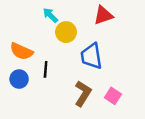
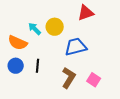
cyan arrow: (50, 15) -> (35, 29), moved
blue trapezoid: (91, 56) -> (76, 47), turned 85
black line: (46, 69) -> (38, 66), moved

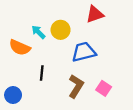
blue circle: (16, 66) -> (13, 95), moved

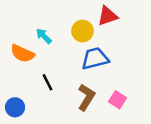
yellow circle: (61, 30) -> (83, 31), moved
black line: (42, 73) -> (47, 82), turned -32

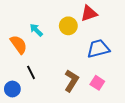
orange semicircle: (22, 54) -> (19, 44), turned -150
blue trapezoid: (95, 59) -> (98, 49), moved
black line: (47, 82) -> (31, 72), moved

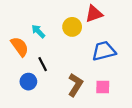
black line: (31, 72) -> (43, 64), moved
pink square: (97, 83) -> (103, 87), turned -32
blue circle: (12, 89) -> (28, 82), moved

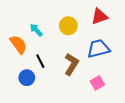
red triangle: (94, 14) -> (99, 16), moved
brown L-shape: (75, 85) -> (71, 64), moved
pink square: (103, 87) -> (97, 83), turned -32

